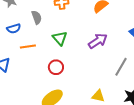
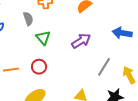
gray semicircle: (37, 17) -> (28, 19), moved
orange line: (28, 46) -> (11, 70), moved

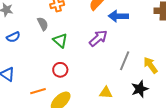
blue arrow: (122, 33) -> (118, 16), moved
orange line: (11, 70) -> (38, 91), moved

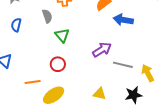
blue semicircle: (13, 37) -> (16, 25), turned 120
purple arrow: (98, 38) -> (102, 50), moved
gray line: (125, 61) -> (123, 65), turned 72

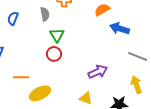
purple arrow: (102, 50) -> (98, 72), moved
red circle: (58, 64) -> (54, 54), moved
gray line: (123, 65) -> (138, 56), moved

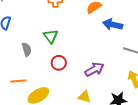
gray semicircle: (45, 14) -> (27, 49), moved
red circle: (54, 54) -> (59, 63), moved

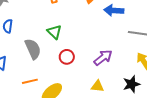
gray semicircle: (27, 49) -> (33, 49), size x1.5

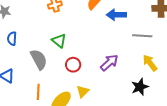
orange line: (30, 81) -> (38, 92), turned -70
yellow triangle: (98, 86) -> (83, 91), moved, turned -48

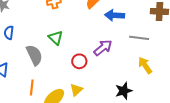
purple arrow: (109, 63) -> (103, 48), moved
red circle: (73, 65) -> (79, 61), moved
black star: (140, 87) -> (124, 91), moved

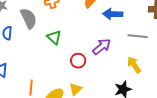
gray semicircle: (34, 55) -> (29, 18), moved
yellow arrow: (145, 65) -> (134, 65), moved

